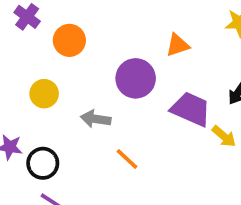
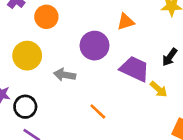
yellow circle: (44, 94) -> (27, 56), size x1.4
orange line: (127, 159) -> (98, 111), moved

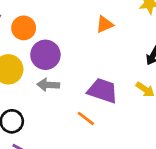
purple circle: (94, 46) -> (45, 55), moved
purple trapezoid: (135, 69) -> (103, 91), moved

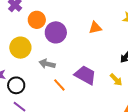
purple circle: (45, 55) -> (56, 32), moved
orange line: (86, 118) -> (59, 85), moved

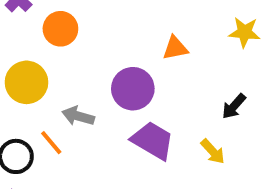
purple circle: (56, 32) -> (133, 89), moved
orange line: (59, 85) -> (51, 143), moved

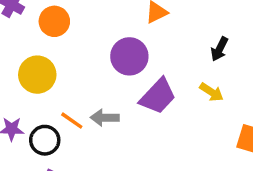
gray arrow: (78, 116) -> (105, 118), moved
purple trapezoid: (153, 141) -> (158, 96), turned 117

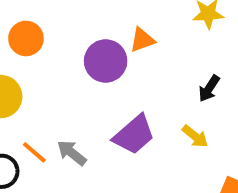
purple circle: (129, 56) -> (106, 61), moved
gray arrow: (105, 118) -> (72, 153), turned 32

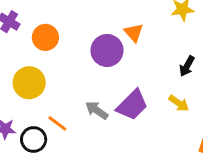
orange triangle: (142, 40) -> (134, 33), turned -48
gray arrow: (72, 153) -> (97, 110), moved

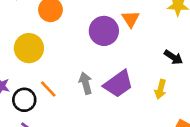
black arrow: (187, 66) -> (173, 57), turned -96
yellow arrow: (179, 103) -> (160, 89), turned 60
gray arrow: (97, 110) -> (86, 83), turned 30

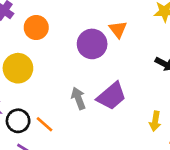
orange line: (48, 89) -> (44, 124), moved
yellow arrow: (160, 89) -> (155, 121), moved

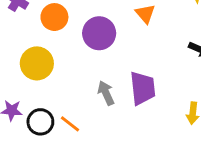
purple circle: (92, 44) -> (99, 33), moved
purple trapezoid: (112, 96) -> (143, 88), turned -52

